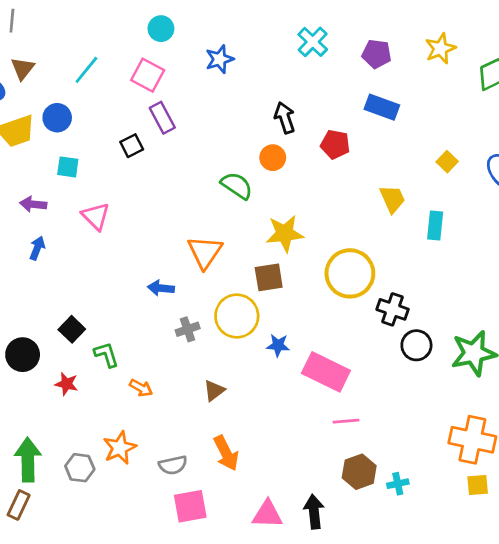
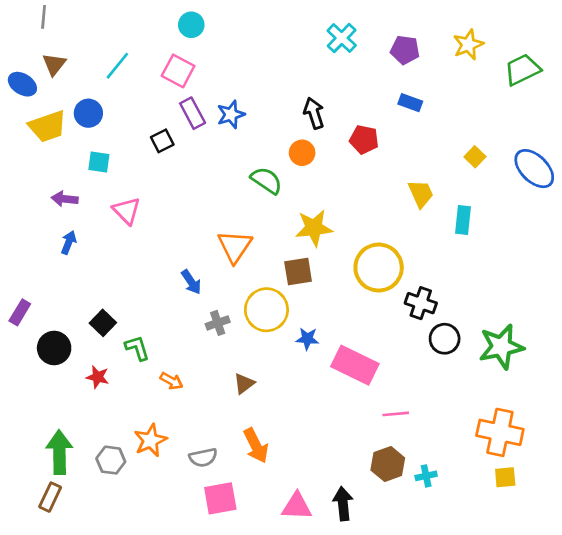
blue star: (220, 59) -> (231, 114), moved
blue rectangle: (382, 107) -> (410, 103), size x0.7
blue arrow: (161, 288) -> (191, 282), turned -130
pink line: (346, 421) -> (396, 414), moved

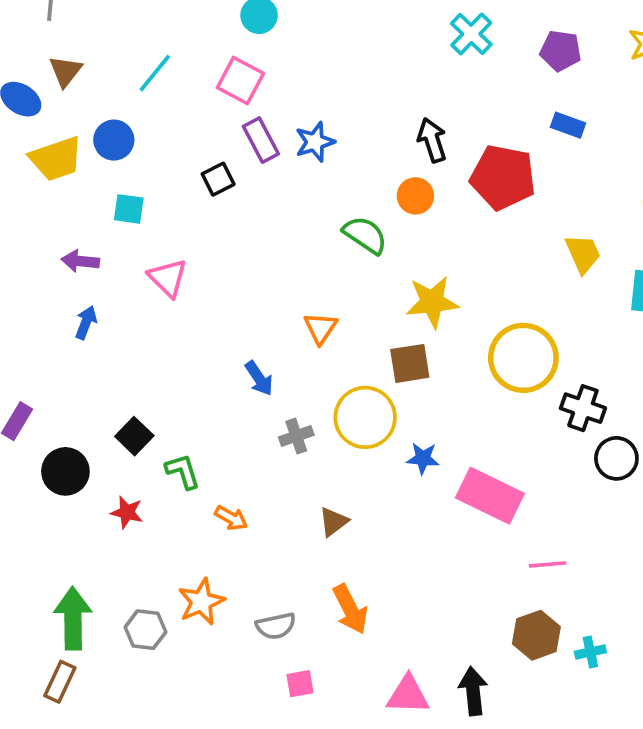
red pentagon: (364, 140) -> (503, 177), size x1.6
orange triangle: (235, 246) -> (320, 328), size x0.7
pink square: (220, 498) -> (300, 684), size x0.6

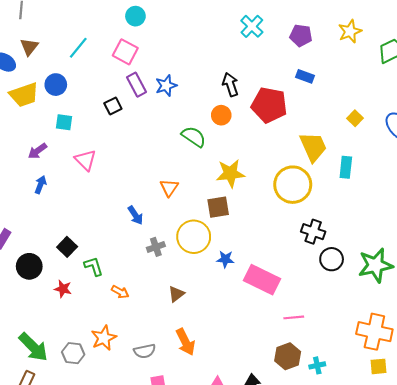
yellow trapezoid: (583, 254) -> (313, 147), size x1.4
purple arrow: (80, 261) -> (37, 151), turned -42
yellow circle: (523, 358) -> (293, 185), moved
green arrow: (73, 618) -> (33, 347), turned 136

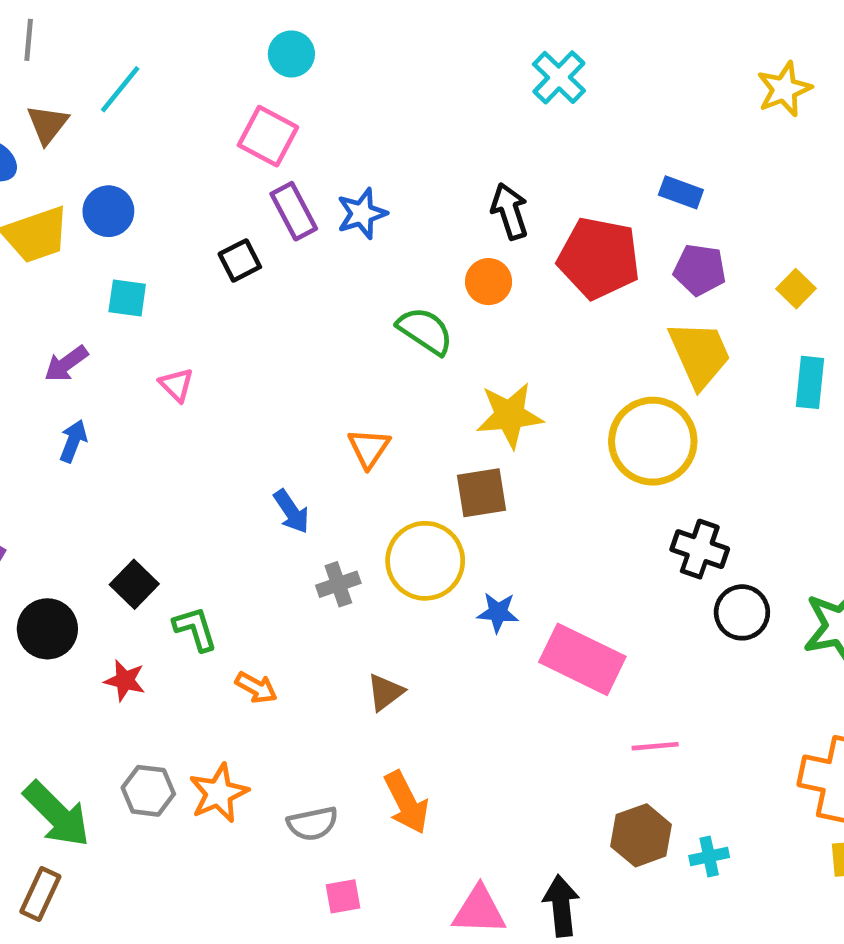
purple pentagon: (301, 36) -> (700, 270), moved
cyan line: (78, 48) -> (120, 89), moved
pink triangle: (85, 160) -> (176, 385), size x0.7
cyan rectangle: (346, 167) -> (810, 382), moved
gray hexagon: (73, 353) -> (148, 791), moved

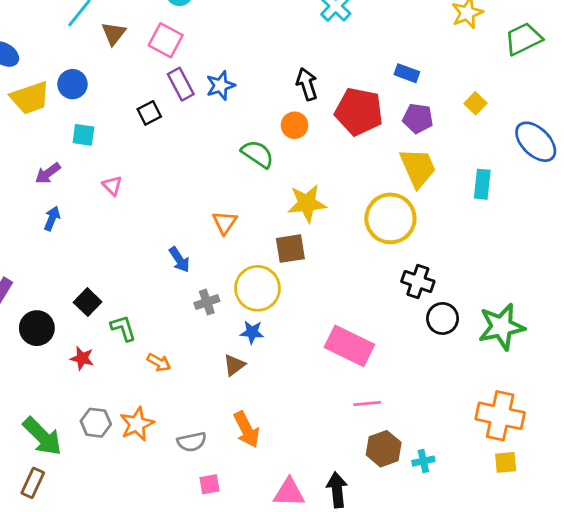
brown triangle: (47, 124) -> (114, 33), moved
yellow square: (796, 289) -> (475, 103), moved
blue star: (498, 612) -> (252, 332), moved
pink line: (655, 746) -> (367, 403), moved

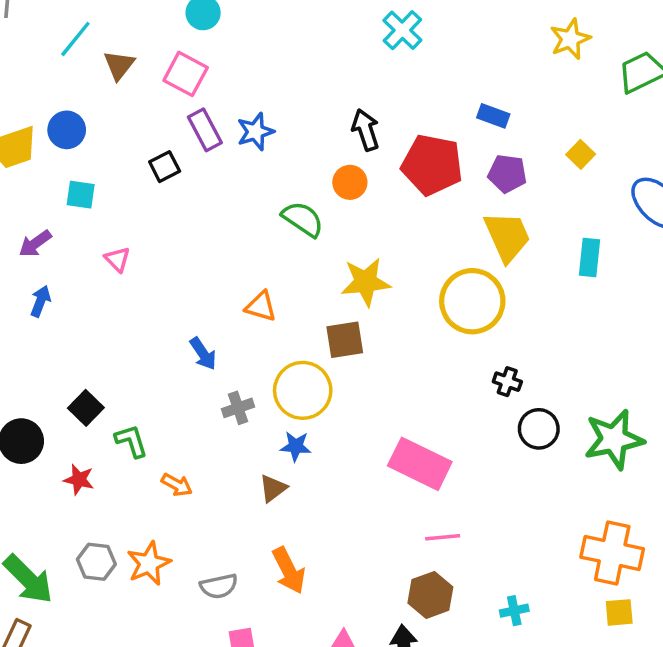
orange triangle: (225, 223) -> (261, 306), turned -48
black cross: (418, 281) -> (507, 382), size x0.7
brown hexagon: (384, 449) -> (430, 595), moved

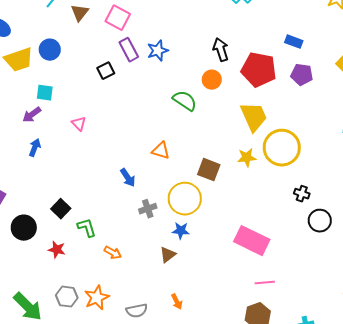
cyan square: (81, 195) -> (45, 93), moved
yellow trapezoid: (507, 237) -> (254, 117), moved
yellow star: (366, 282) -> (247, 158), moved, size x0.7
brown square: (345, 340) -> (209, 170), turned 30
orange arrow: (289, 570) -> (177, 302), size x0.6

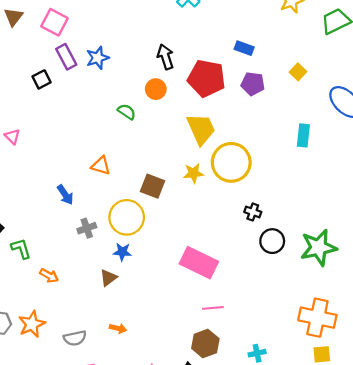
green semicircle: (185, 101) -> (127, 112), size x0.7
orange arrow: (177, 302) -> (118, 328), turned -49

